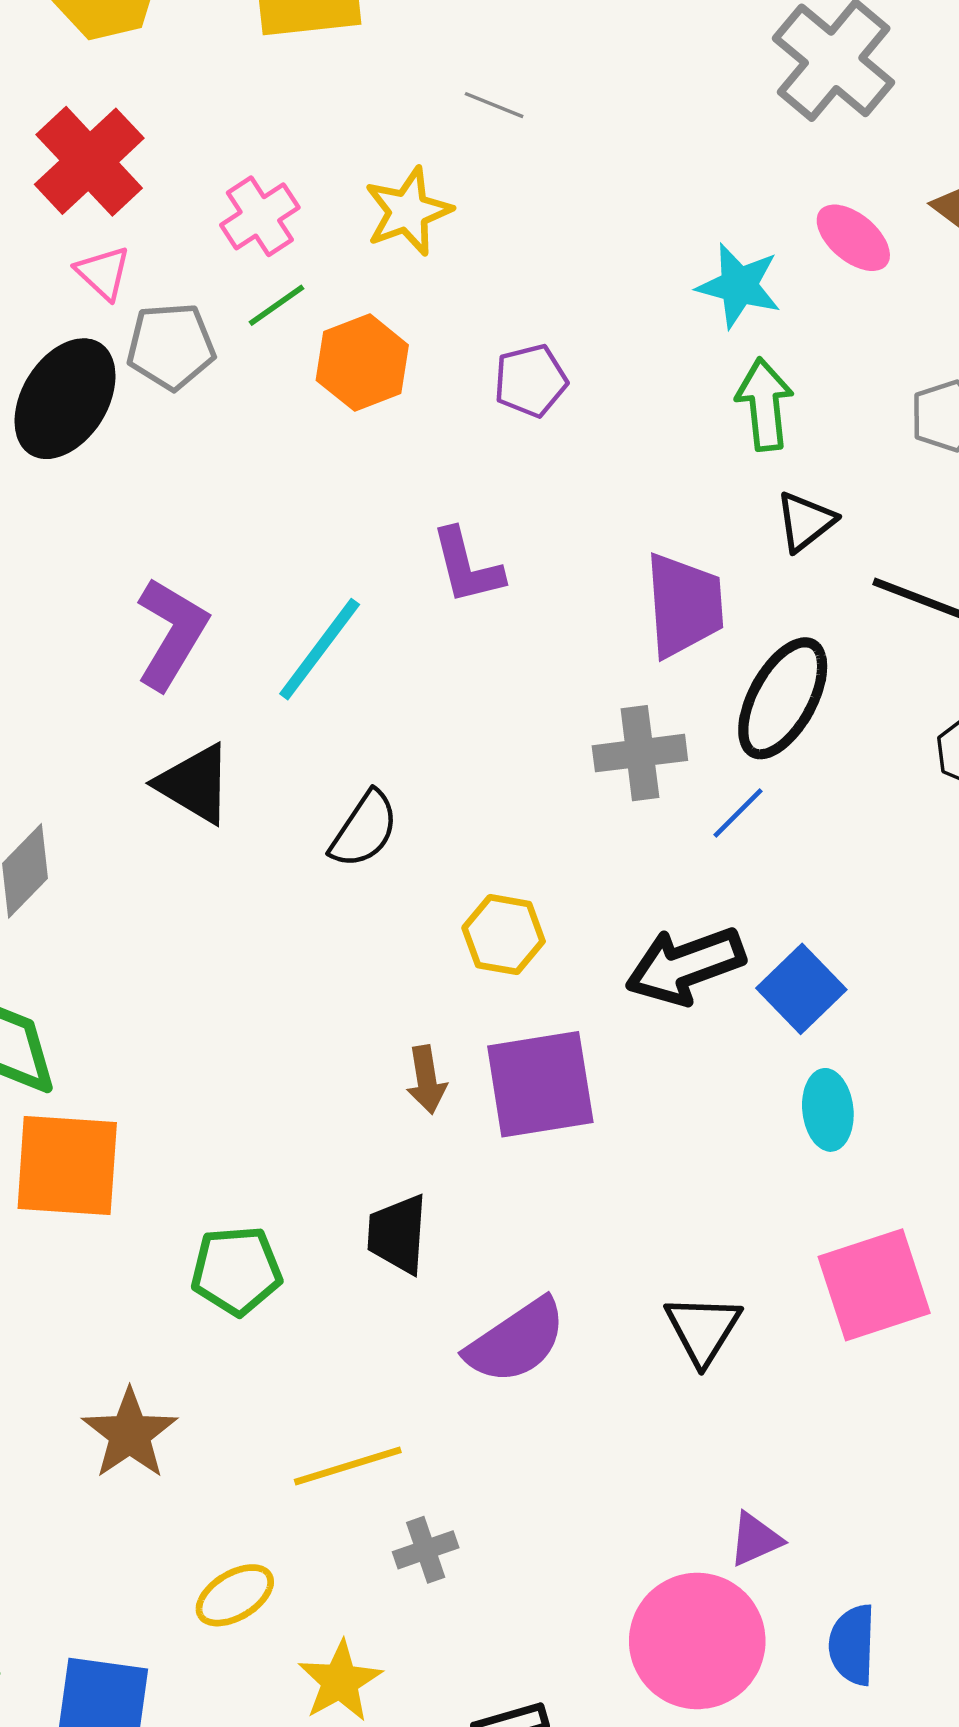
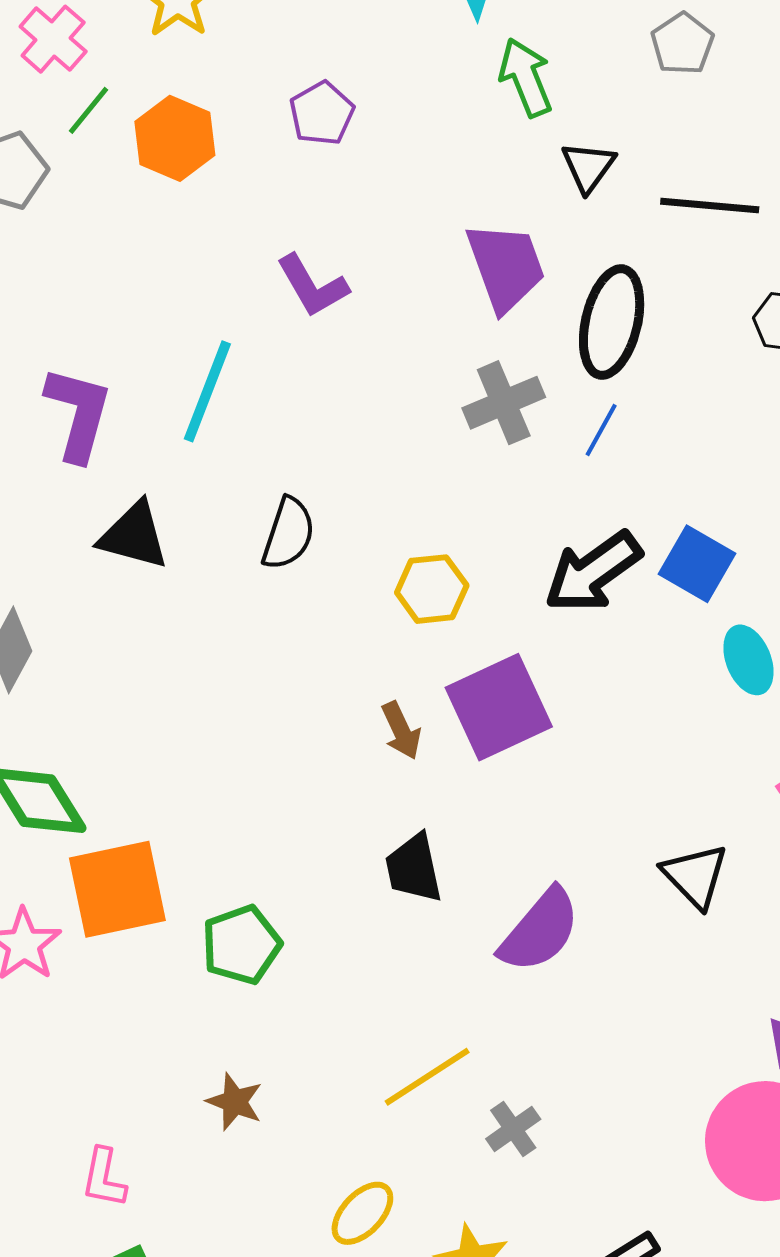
green pentagon: (236, 1271) -> (241, 945), moved
brown star: (130, 1434) -> (235, 1102), size x0.7

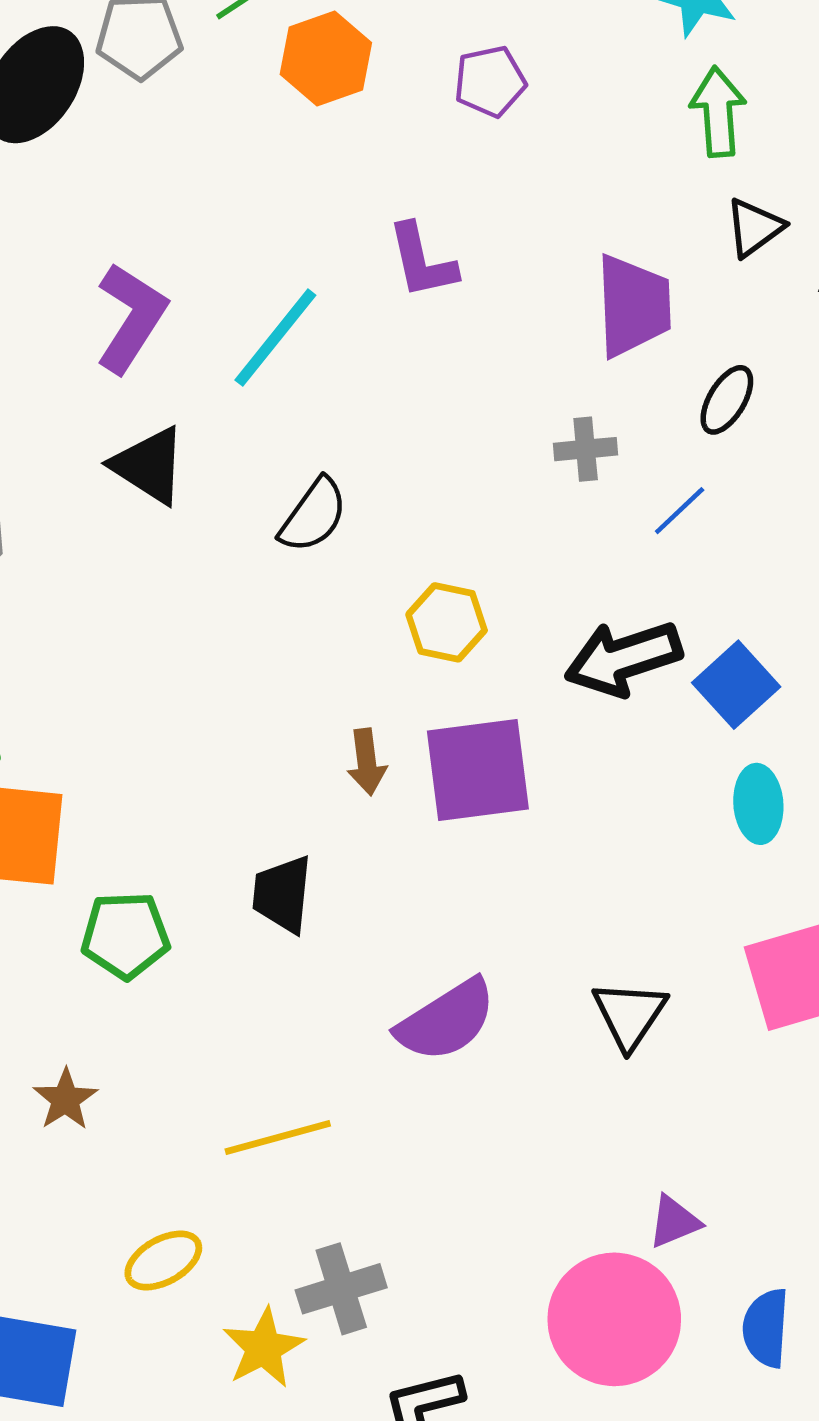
black ellipse: (612, 322) -> (727, 400), size x0.6
gray cross: (504, 403) -> (586, 449), size x0.7
black trapezoid: (414, 868) -> (282, 894), moved
gray cross: (513, 1129) -> (341, 1289), moved, size x1.4

